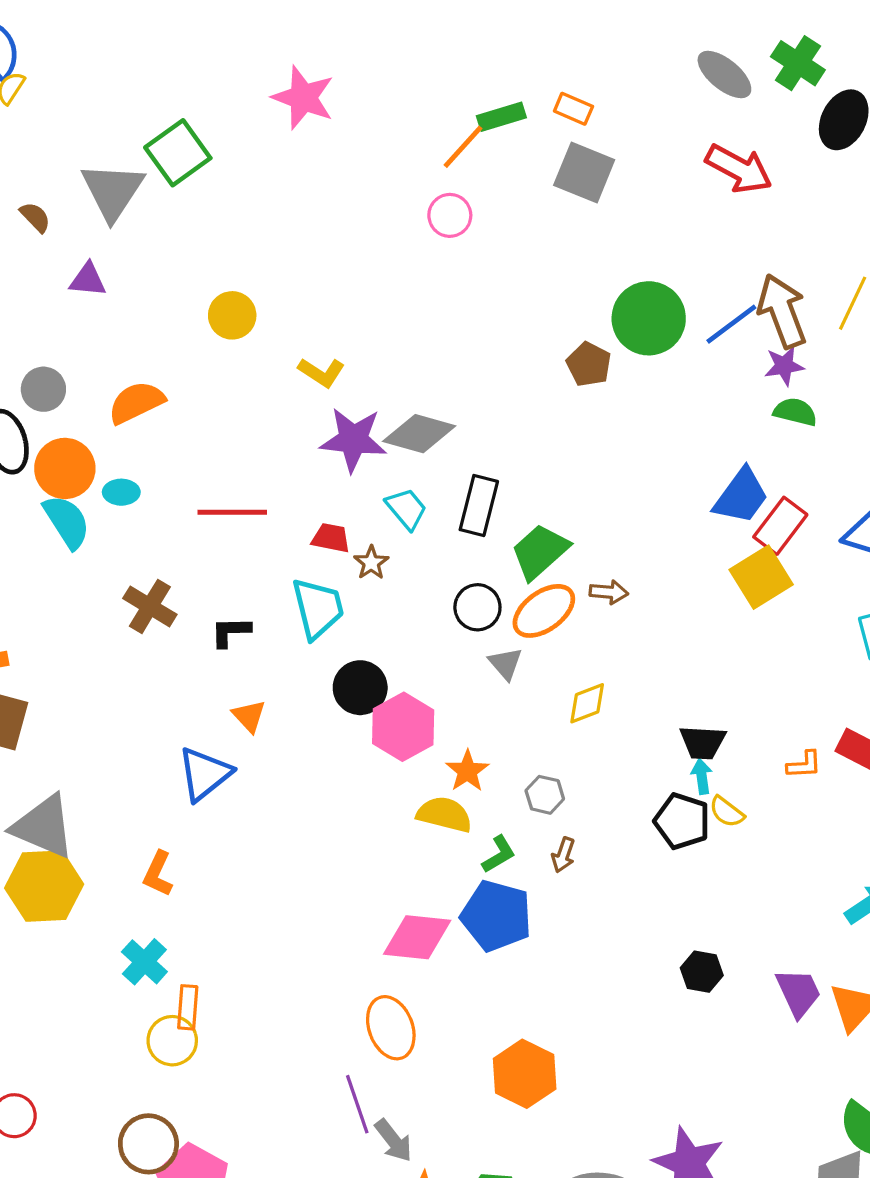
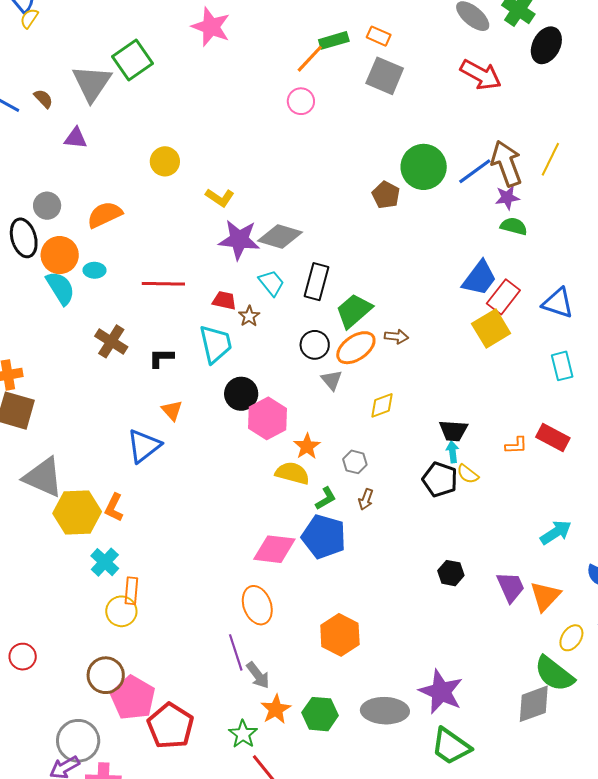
yellow hexagon: (44, 886) -> (77, 512), moved

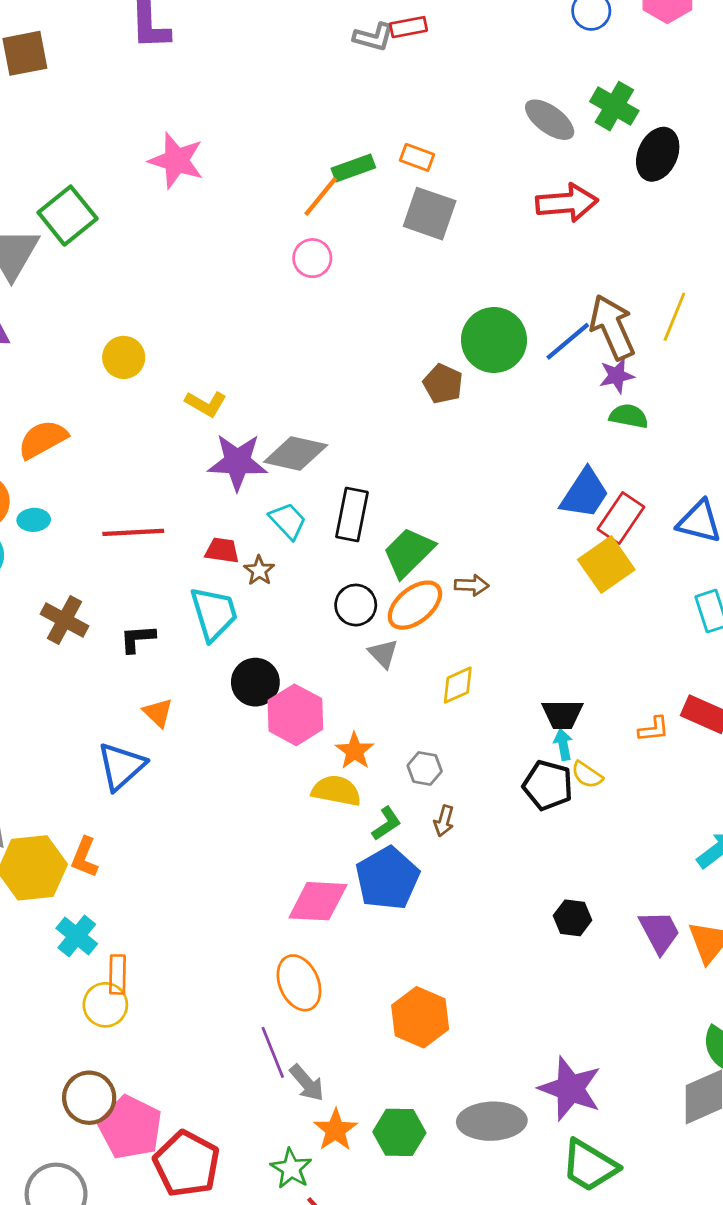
red arrow: (481, 75) -> (567, 203), turned -30
blue pentagon: (324, 537) -> (387, 878), turned 30

